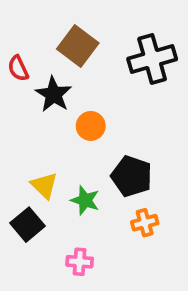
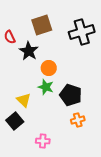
brown square: (78, 46) -> (42, 25), turned 35
green star: (85, 200) -> (46, 87), moved

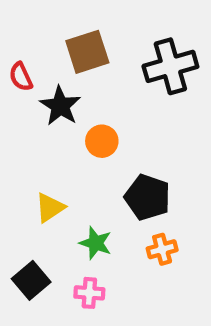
green star: (46, 87) -> (96, 243), moved
yellow triangle: (24, 100) -> (50, 208), turned 42
black square: (15, 121) -> (31, 280), moved

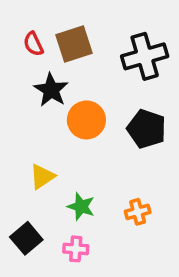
red semicircle: (21, 77) -> (33, 44), moved
orange circle: (102, 141) -> (86, 120), size x1.4
black pentagon: (148, 197) -> (146, 129), moved

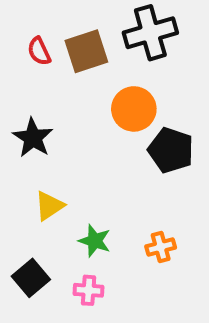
black cross: (145, 56) -> (150, 33), moved
black star: (51, 90) -> (33, 138), moved
orange circle: (86, 120) -> (134, 109), moved

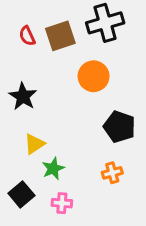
black pentagon: (171, 150) -> (119, 127), moved
green star: (95, 241) -> (53, 168), moved, turned 30

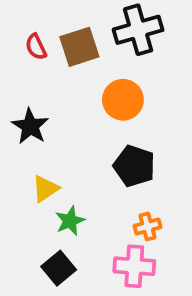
black pentagon: (119, 127) -> (134, 166), moved
black square: (21, 194) -> (59, 268), moved
pink cross: (62, 203) -> (134, 266), moved, size x1.5

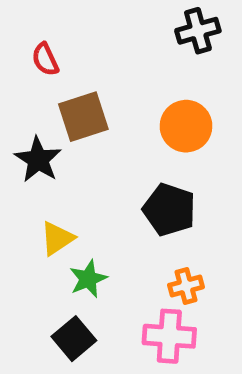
black cross: (138, 30) -> (198, 31), moved, size x0.7
brown square: (79, 47) -> (83, 117), moved
orange circle: (123, 100) -> (186, 126), moved

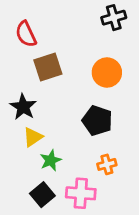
red semicircle: (45, 59) -> (26, 34), size x1.4
black star: (38, 160) -> (23, 107), moved
pink cross: (169, 336) -> (81, 193), moved

